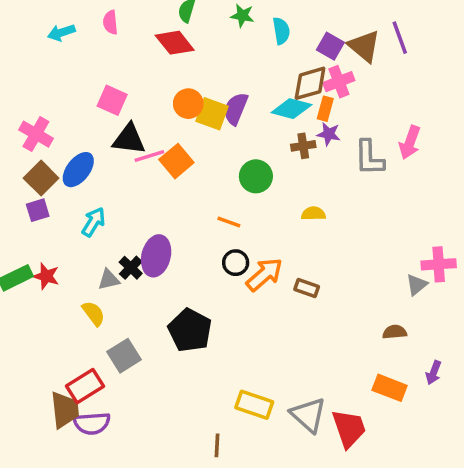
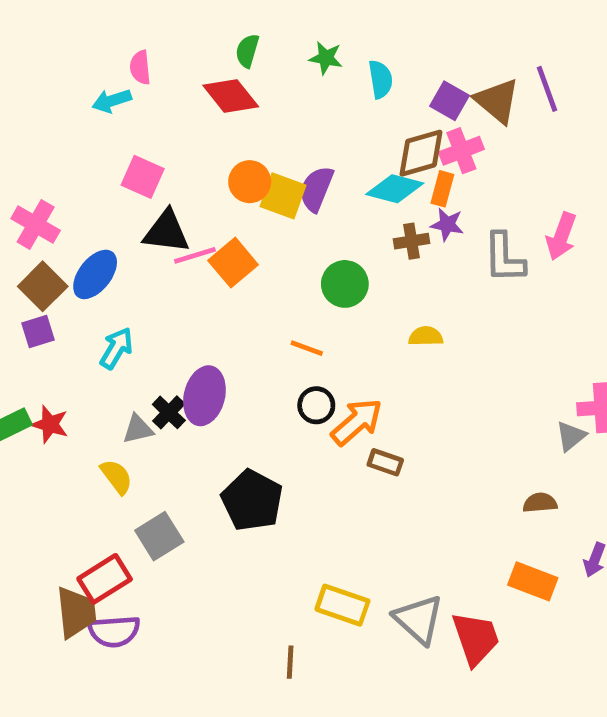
cyan arrow: (61, 33) -> (112, 101), moved
brown rectangle: (307, 288) -> (385, 462), moved

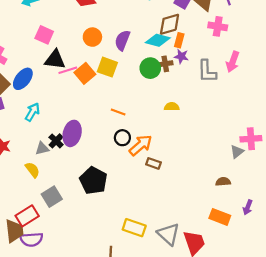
pink cross: (461, 151) -> (218, 26), moved, turned 30
yellow square: (283, 196) -> (107, 67), moved
green circle: (345, 284) -> (150, 68), moved

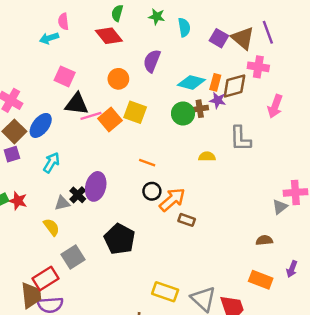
brown diamond: (170, 24) -> (234, 86), moved
purple semicircle: (122, 40) -> (152, 61), moved
gray L-shape: (207, 71) -> (240, 139), moved

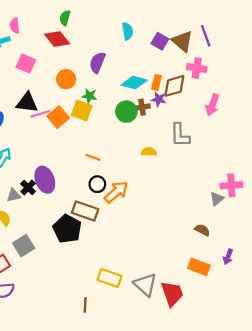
green star: (157, 17) -> (90, 96), moved
pink square: (65, 76) -> (26, 64), moved
purple ellipse: (96, 186) -> (45, 180), turned -35
brown rectangle: (187, 220) -> (85, 211), moved, size x1.6
brown semicircle: (264, 240) -> (202, 230), turned 32

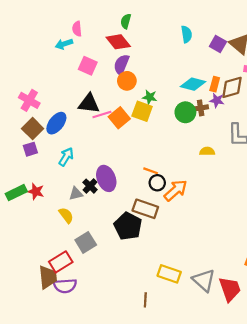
purple semicircle: (97, 62) -> (121, 65), moved
orange line: (93, 157) -> (151, 171), moved

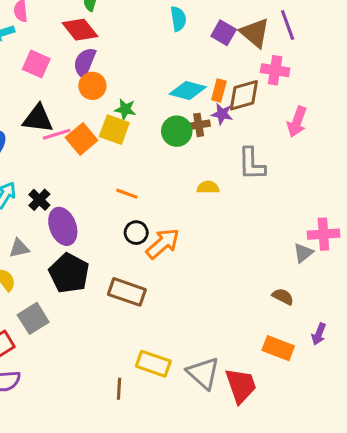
orange line: (151, 171) -> (127, 194), moved
black cross: (90, 186) -> (39, 200), moved
brown rectangle: (145, 209) -> (127, 292), moved
black pentagon: (128, 226) -> (69, 273), moved
brown line: (145, 300) -> (119, 389), moved

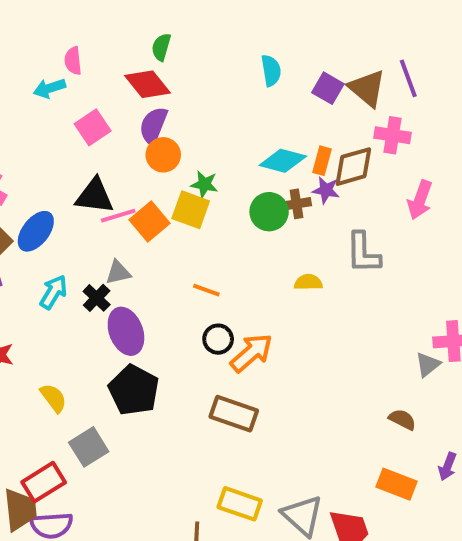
pink square: (36, 64) -> (93, 127), turned 32
gray triangle: (19, 248) -> (118, 272), moved
brown rectangle: (127, 292) -> (234, 414), moved

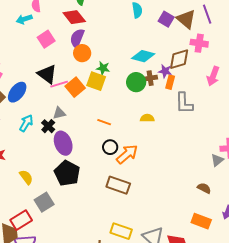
orange rectangle: (322, 161) -> (170, 82), moved
black triangle: (95, 196) -> (47, 74), turned 30
yellow semicircle: (308, 282) -> (147, 118), moved

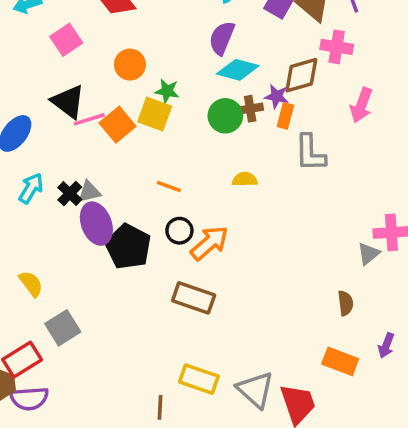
purple semicircle: (77, 38) -> (222, 38), moved
gray triangle: (59, 113) -> (89, 192), moved
black pentagon: (67, 173) -> (128, 247), moved
brown semicircle: (204, 188) -> (345, 303), turned 56

